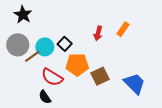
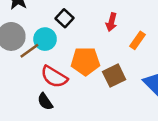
orange rectangle: (123, 29) -> (137, 40), moved
black square: (65, 44) -> (65, 18), moved

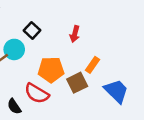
orange rectangle: (137, 40) -> (93, 65), moved
red semicircle: (54, 77) -> (37, 93), moved

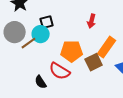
black square: (32, 30) -> (47, 22), moved, turned 32
orange rectangle: (93, 65) -> (107, 47), size x1.5

